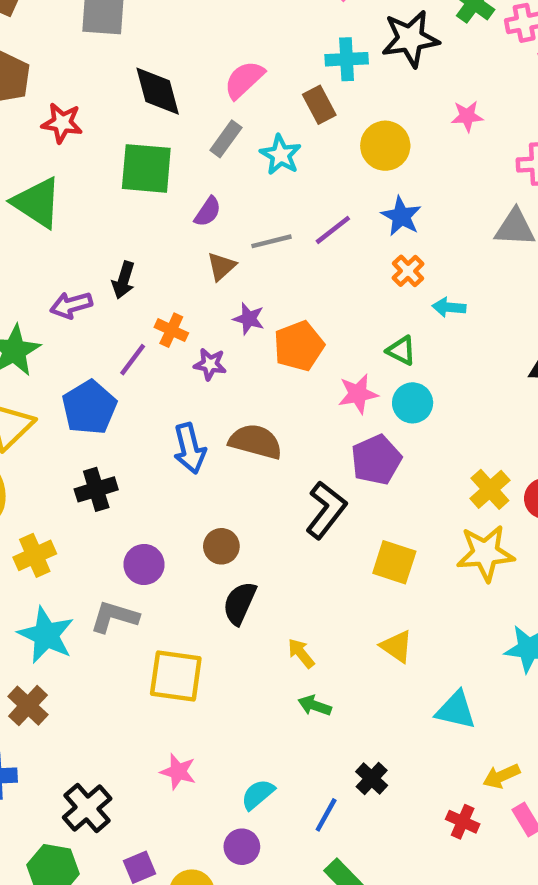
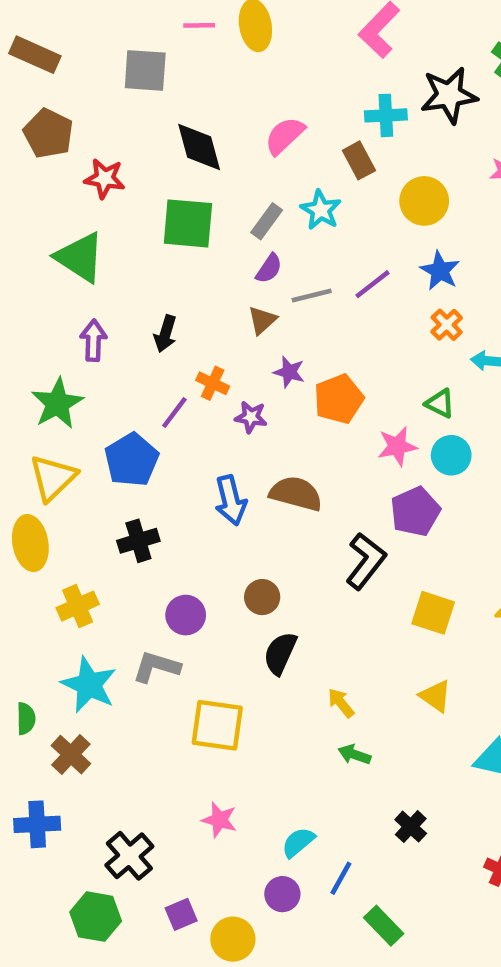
gray rectangle: (226, 139) -> (267, 221), moved
purple semicircle: (208, 212) -> (269, 268), moved
purple arrow: (71, 305) -> (93, 340), moved, turned 108
blue line: (326, 815) -> (341, 878), moved

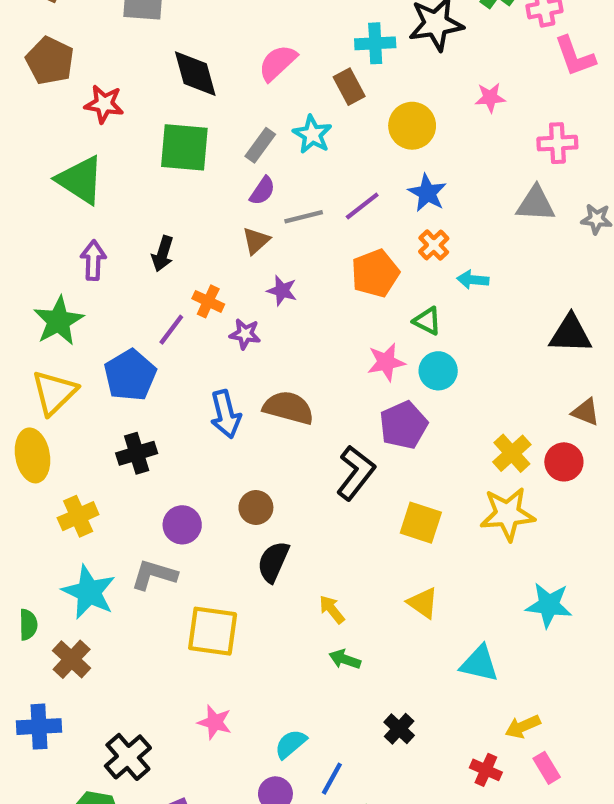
orange pentagon: (339, 399) -> (375, 273), moved

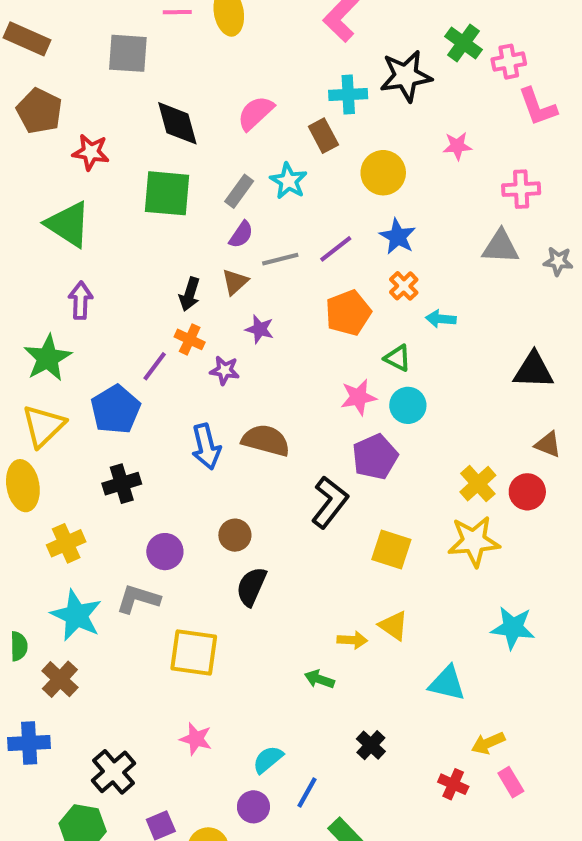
black arrow: (163, 254) -> (190, 294), moved
yellow arrow: (332, 609) -> (352, 640), moved, turned 132

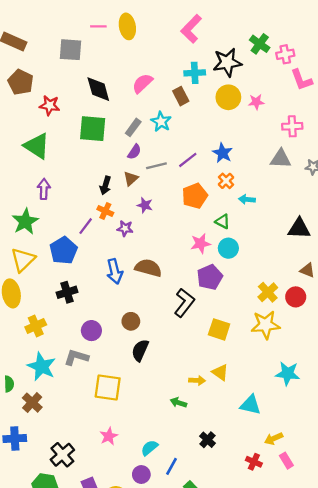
yellow circle: (383, 173) -> (228, 97), moved
pink star: (196, 739) -> (109, 436), turned 30

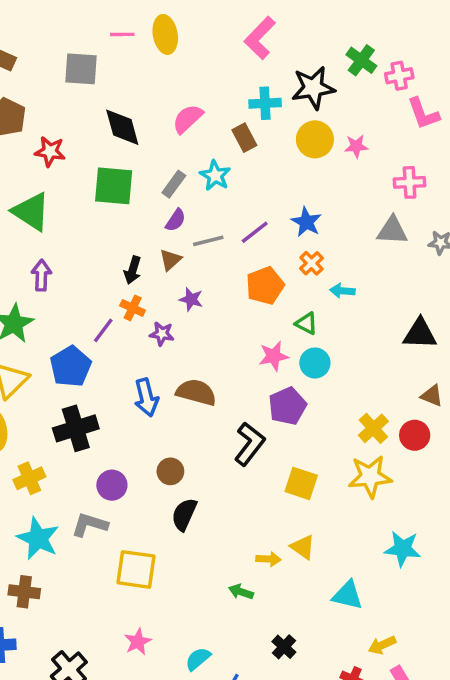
black cross: (67, 292) -> (76, 428), size x1.4
brown cross: (32, 403) -> (24, 592), turned -36

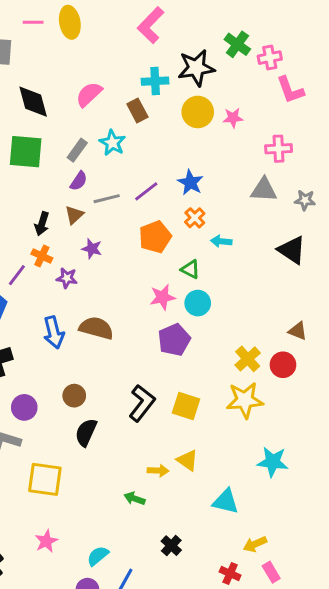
black triangle: (420, 334) -> (292, 250), moved, turned 32
black L-shape: (250, 444) -> (142, 403), moved

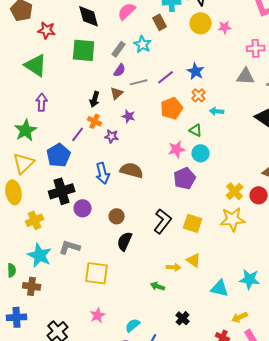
purple circle: (24, 407) -> (83, 208), moved
cyan star: (273, 462) -> (250, 279), moved

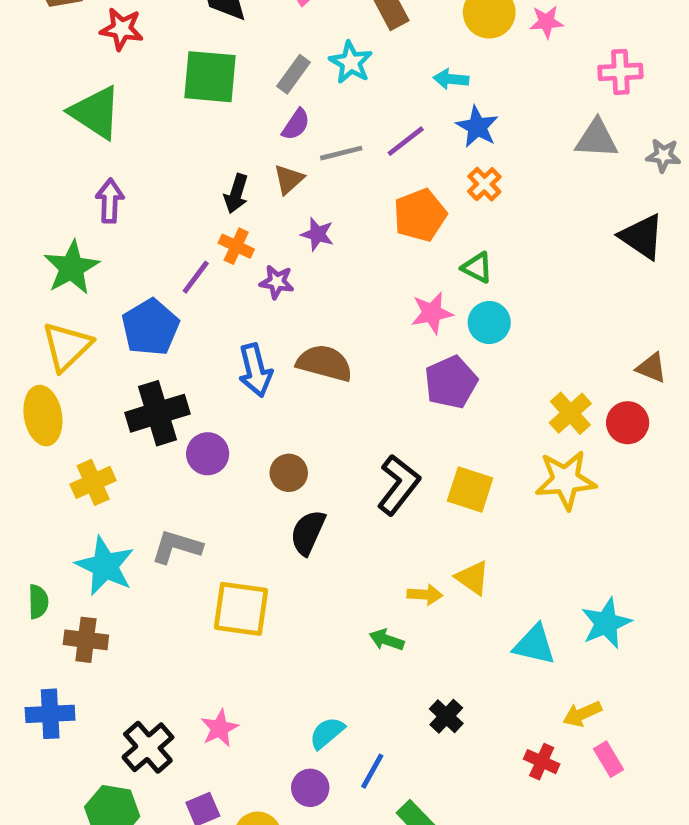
cyan arrow: (217, 111) -> (451, 79), moved
cyan star: (250, 279) -> (606, 623), turned -30
pink star: (98, 315) -> (220, 728), moved

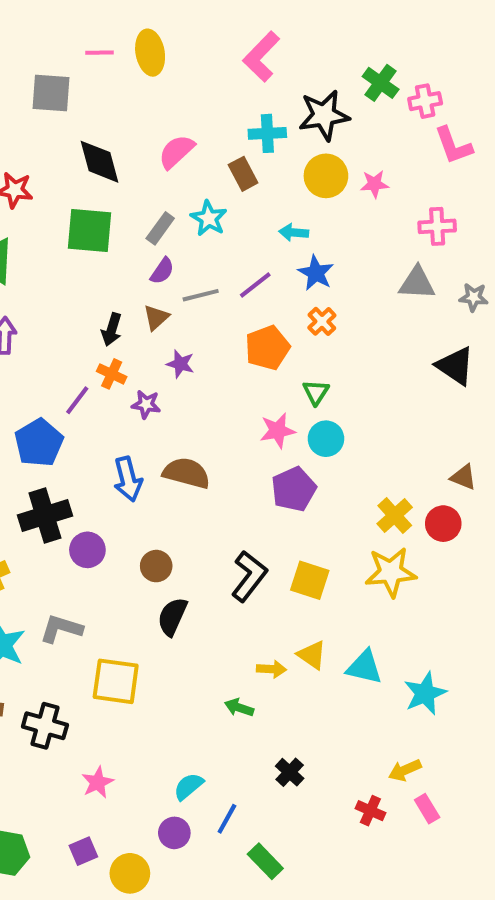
green triangle: (477, 268) -> (316, 392), turned 36
cyan triangle: (535, 645) -> (364, 667), moved
black cross: (148, 747) -> (45, 726), moved, turned -33

